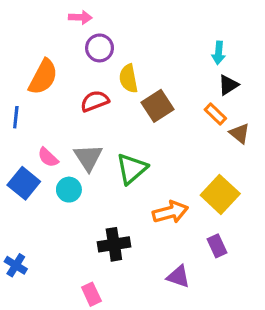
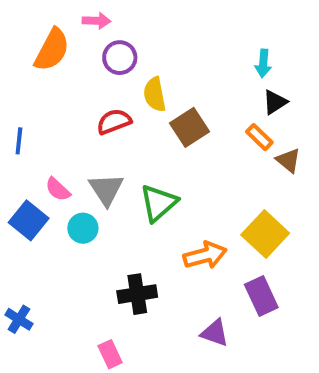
orange semicircle: (43, 77) -> (52, 50), moved
purple rectangle: (217, 246) -> (261, 296), size x1.4

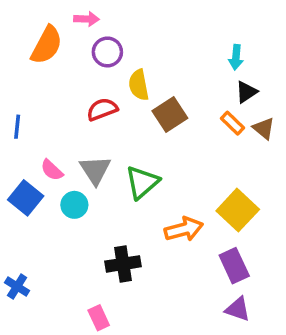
brown triangle: (288, 160) -> (264, 128), moved
purple triangle: (215, 333) -> (238, 309), moved

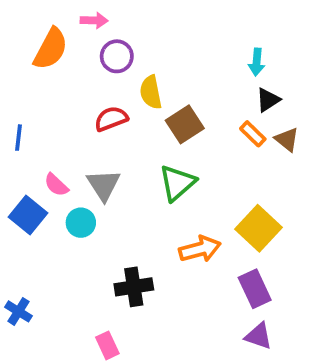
green triangle: (142, 182) -> (177, 183), moved

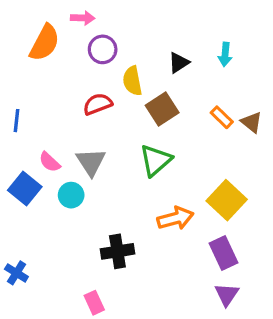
black triangle: (268, 100) -> (179, 63), moved
purple triangle: (258, 336) -> (227, 294), turned 45

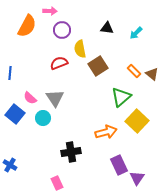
cyan arrow: (225, 54) -> (136, 33), turned 40
black triangle: (179, 63) -> (107, 28), moved, turned 40
green triangle: (156, 160) -> (121, 97), moved
purple rectangle: (223, 253) -> (119, 165), moved

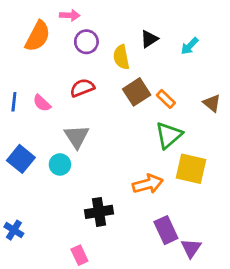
black triangle: (107, 28) -> (149, 39), turned -40
yellow semicircle: (80, 49) -> (121, 57), moved
orange rectangle: (134, 71) -> (166, 99), moved
pink semicircle: (30, 98) -> (42, 103), moved
yellow square: (137, 121) -> (191, 169), turned -30

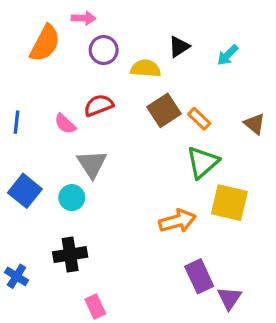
yellow semicircle: (121, 57) -> (146, 68), turned 105
pink semicircle: (42, 103) -> (65, 124), moved
black cross: (99, 212) -> (70, 255), moved

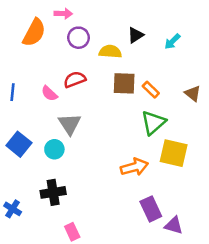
brown square: (164, 110) -> (124, 83), turned 35
purple triangle: (229, 298) -> (174, 225), turned -48

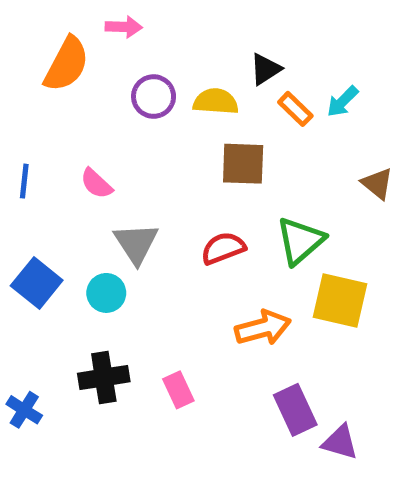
purple circle: (78, 38) -> (154, 97), moved
cyan arrow: (172, 41) -> (343, 101), moved
red semicircle: (75, 80) -> (223, 248), moved
orange rectangle: (151, 90) -> (295, 109), moved
pink rectangle: (72, 232) -> (178, 390), moved

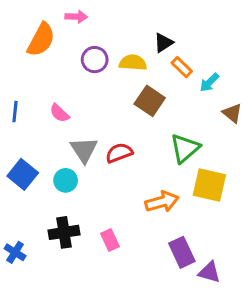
cyan arrow: (343, 101) -> (209, 82), moved
brown square: (243, 164) -> (150, 101), turned 32
red semicircle: (223, 248) -> (119, 153), moved

